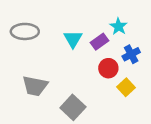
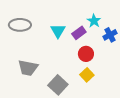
blue cross: (131, 54) -> (110, 35), moved
yellow square: (126, 87) -> (87, 75), moved

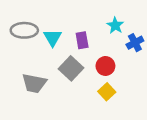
cyan triangle: (58, 31) -> (53, 38), moved
purple rectangle: (79, 33) -> (82, 40), moved, turned -64
gray square: (58, 85) -> (71, 68), moved

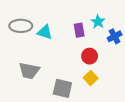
cyan triangle: (53, 38) -> (45, 32), turned -42
purple rectangle: (82, 40) -> (79, 30), moved
gray square: (71, 68) -> (62, 88), moved, turned -30

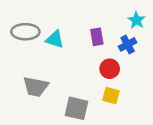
cyan star: (98, 22) -> (136, 20), moved
blue cross: (115, 36) -> (128, 44), moved
yellow square: (91, 78) -> (111, 96), turned -32

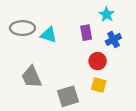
cyan star: (136, 20) -> (107, 14), moved
gray trapezoid: (36, 87) -> (32, 77), turned 55
gray square: (76, 108) -> (68, 96), turned -30

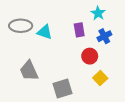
yellow square: (99, 85) -> (100, 78), moved, turned 32

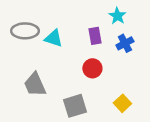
red circle: (90, 56) -> (92, 68), moved
yellow square: (100, 78) -> (122, 103), moved

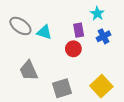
gray ellipse: (25, 31) -> (20, 26), turned 35
red circle: (92, 68) -> (73, 49), moved
yellow square: (122, 103) -> (101, 86), size x1.5

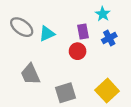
cyan triangle: (44, 32) -> (47, 34), turned -42

